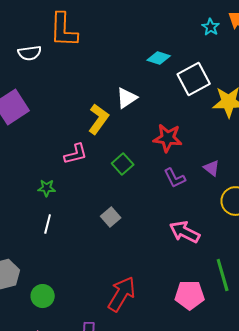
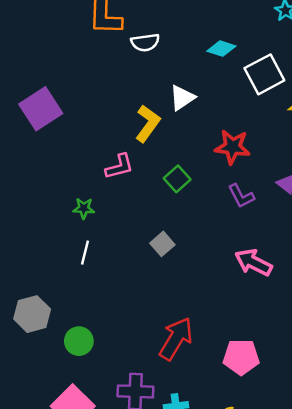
white semicircle: (30, 53) -> (145, 42), moved
pink pentagon: (190, 295) -> (241, 357), moved

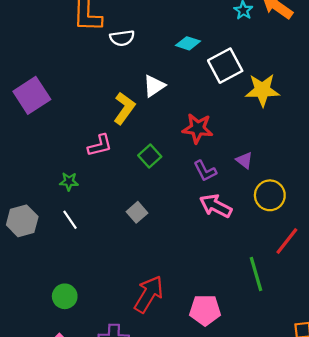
white line: (85, 253) -> (70, 220), turned -48
pink arrow: (253, 262) -> (216, 206), moved
gray hexagon: (32, 314) -> (22, 221), moved

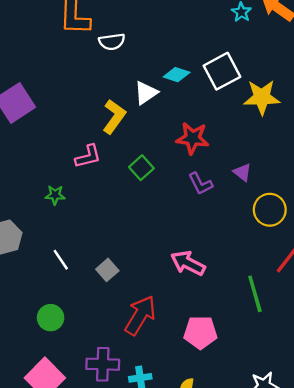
cyan diamond: (188, 43) -> (177, 75), moved
pink arrow: (216, 206) -> (188, 263), moved
gray square: (137, 212) -> (107, 270), moved
white line: (70, 220) -> (61, 260), moved

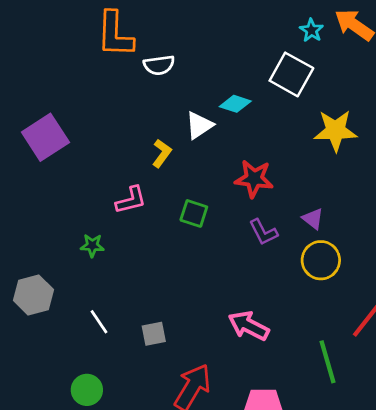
white square: (222, 71) -> (291, 74), moved, turned -33
yellow L-shape: (114, 117) -> (162, 153), size x0.7
green square: (141, 168) -> (194, 213), turned -30
yellow circle: (270, 210) -> (321, 260), moved
gray square: (107, 270) -> (154, 334), turned 30

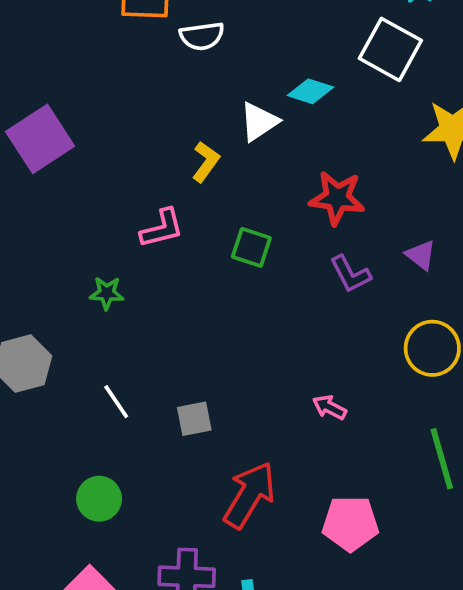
yellow circle: (321, 260) -> (432, 348), moved
pink arrow: (249, 326) -> (329, 407), size x0.6

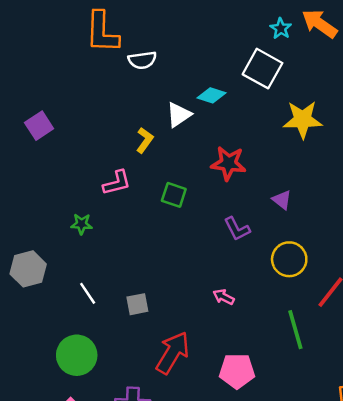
purple square: (40, 139) -> (39, 126), size x0.7
purple L-shape: (350, 274) -> (237, 229), moved
green circle: (99, 499) -> (77, 355), size x1.4

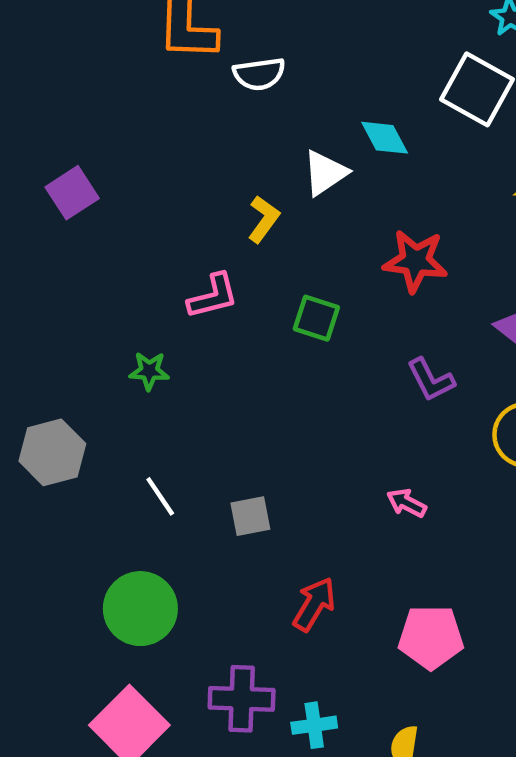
cyan diamond: (211, 95) -> (385, 138), turned 44
red arrow: (173, 353) -> (314, 604), size x0.7

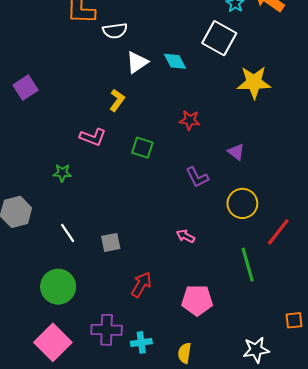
white triangle: (325, 173) -> (137, 62), moved
red star: (415, 261) -> (190, 120), size x0.7
pink L-shape: (213, 296) -> (93, 137), turned 35

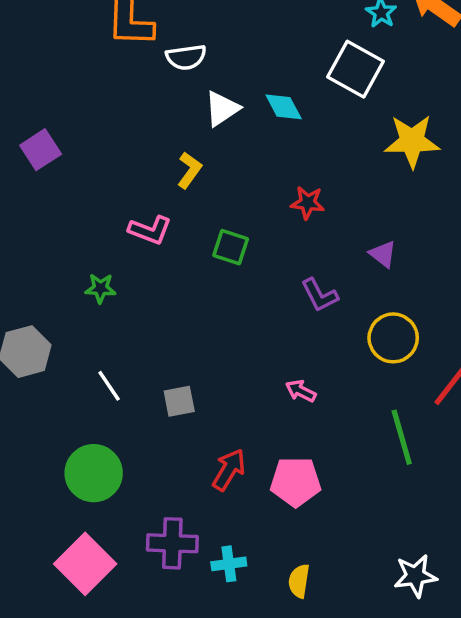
pink pentagon: (197, 300) -> (296, 482), moved

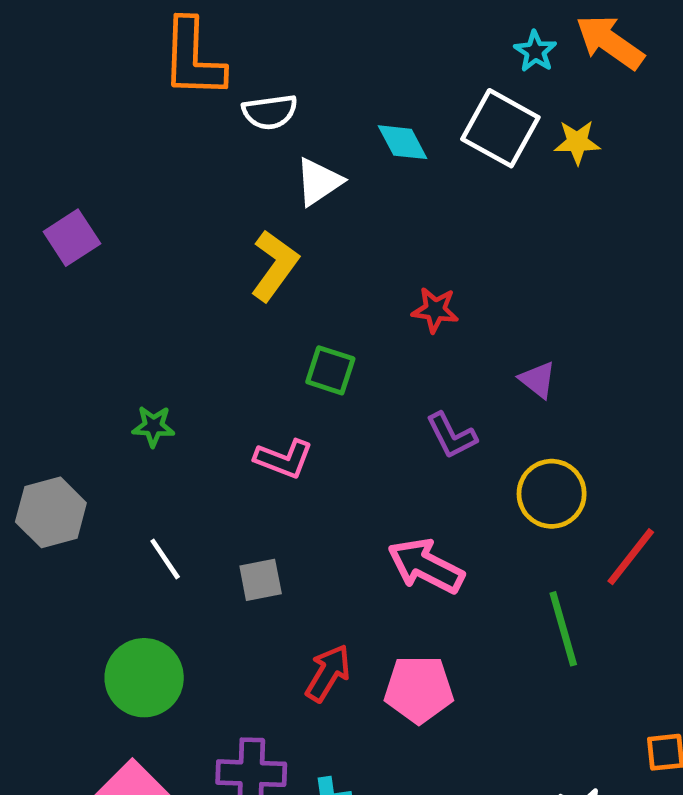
cyan diamond: (284, 107) -> (403, 142), moved
yellow star: (412, 141) -> (577, 142), moved, size x0.6
yellow L-shape: (189, 170) -> (274, 266), size x1.4
pink L-shape: (150, 230) -> (284, 459), moved
pink arrow: (301, 391) -> (426, 566), size x1.8

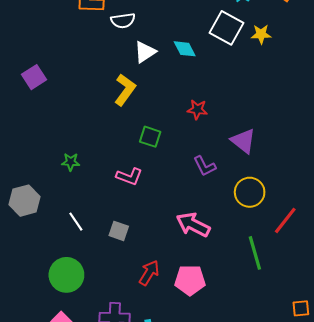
cyan diamond: (403, 142) -> (185, 49), moved
purple triangle: (538, 380) -> (243, 141), size x1.5
gray square: (261, 580) -> (119, 231), turned 30

